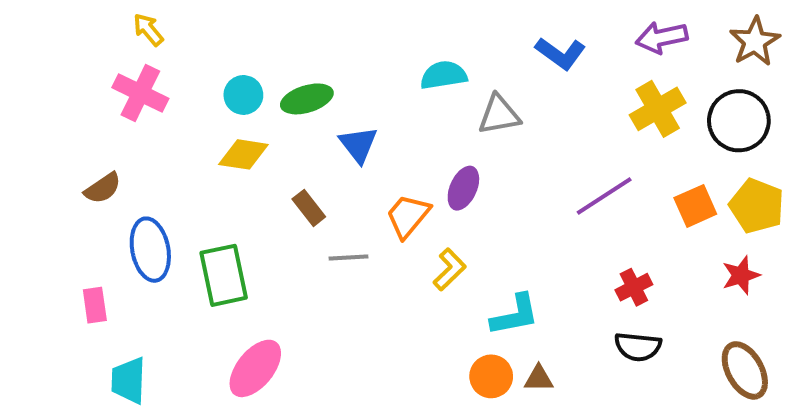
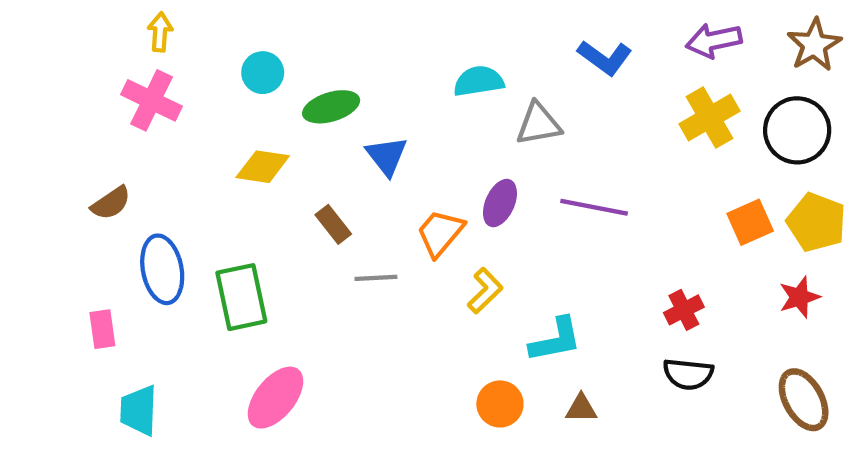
yellow arrow: (148, 30) -> (160, 32), turned 44
cyan circle: (243, 95) -> (263, 73), moved
purple line: (604, 196) -> (594, 207), moved, turned 44
orange circle: (491, 376) -> (500, 404), moved

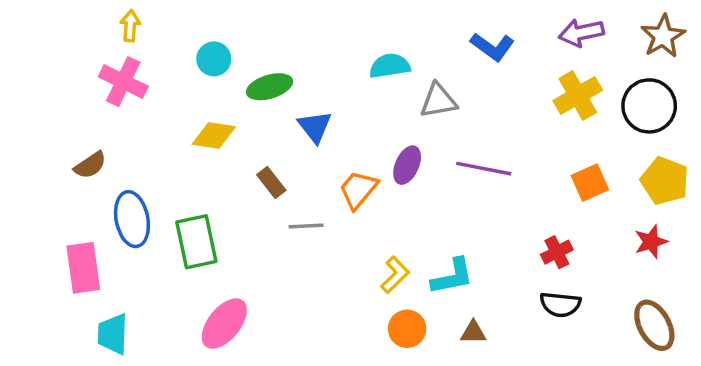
orange square: (750, 222) -> (590, 183), moved
yellow L-shape: (485, 291) -> (395, 275), moved
pink rectangle: (102, 329) -> (83, 268), size x1.6

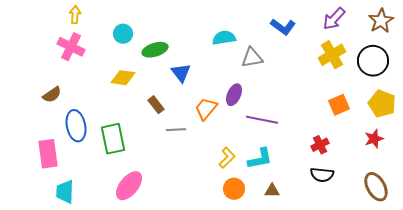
purple arrow: (581, 33) -> (334, 19), turned -35
purple line: (484, 169) -> (262, 120), moved

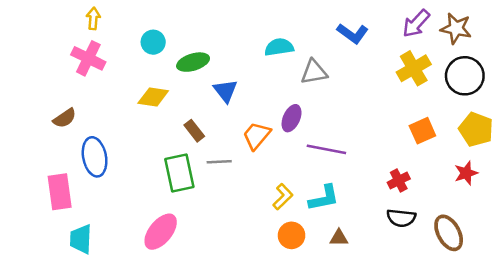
brown star: (381, 21) -> (456, 28), moved, turned -30
green rectangle: (113, 139) -> (179, 173), moved
brown ellipse: (376, 187) -> (449, 233), moved

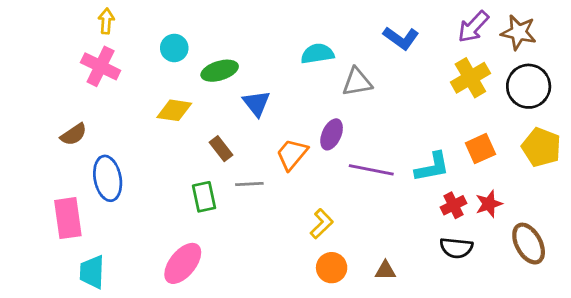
green rectangle: (179, 173) -> (204, 197), size x0.7
red star: (466, 173) -> (489, 204), moved
cyan L-shape: (324, 198) -> (432, 167), moved
brown ellipse: (449, 233) -> (529, 244), moved

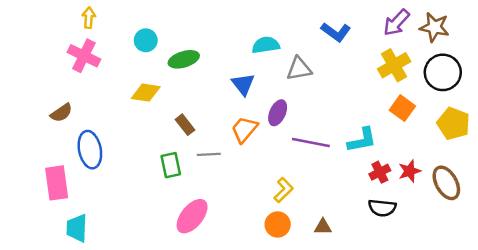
blue triangle: (256, 103) -> (243, 84), moved
orange square: (480, 149) -> (402, 108), moved, turned -30
yellow L-shape: (322, 224) -> (284, 190), moved
brown ellipse: (529, 244) -> (446, 183), moved
pink ellipse: (183, 263) -> (192, 216), moved

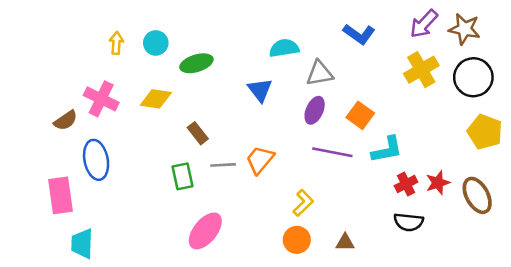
yellow arrow: (89, 18) -> (116, 43), moved
pink cross: (84, 56) -> (101, 99), moved
orange square: (402, 108) -> (360, 115), moved
purple ellipse: (278, 113) -> (315, 110), moved
orange trapezoid: (244, 129) -> (260, 160), moved

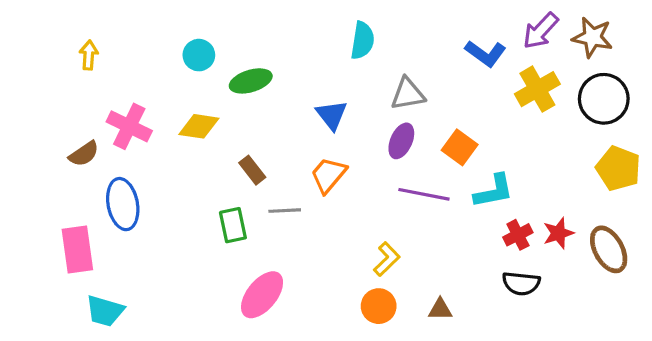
blue L-shape: (359, 34) -> (486, 53), moved
yellow arrow: (116, 43) -> (89, 55), moved
cyan semicircle: (284, 48) -> (362, 40), moved, turned 108
orange trapezoid: (260, 160) -> (328, 175), moved
cyan trapezoid: (82, 244) -> (105, 311), turned -76

